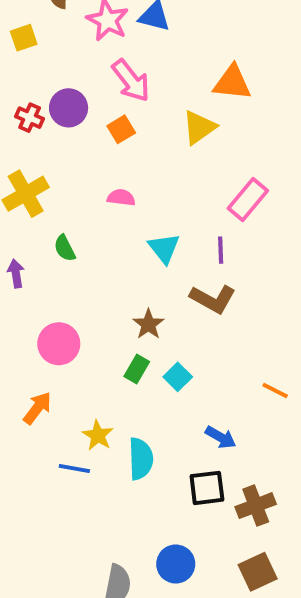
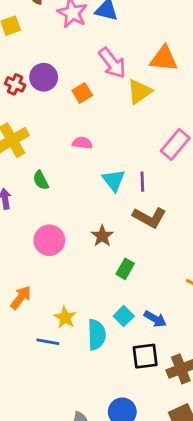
pink arrow: (131, 81) -> (112, 63), moved
purple line: (221, 250) -> (142, 182), moved
pink circle: (59, 344) -> (49, 240), moved
green rectangle: (137, 369) -> (125, 269), moved
cyan square: (178, 377) -> (124, 316), moved

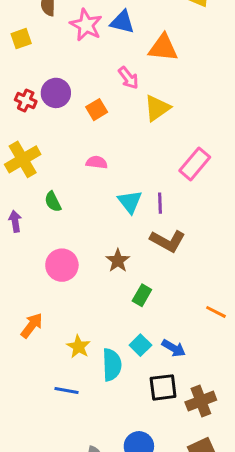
orange triangle: (164, 59) -> (163, 48), moved
pink arrow: (112, 63) -> (128, 78), size x0.7
blue line: (48, 342) -> (66, 390), moved

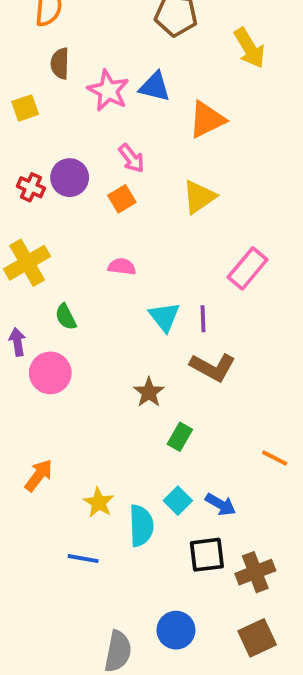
orange triangle: (163, 48) -> (207, 120), turned -32
pink arrow: (128, 78) -> (131, 158), moved
pink circle: (62, 265) -> (50, 373), moved

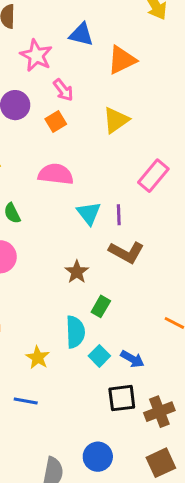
pink star: (108, 91) -> (36, 55), moved
pink semicircle: (122, 267) -> (56, 174), size x1.6
cyan semicircle: (141, 526) -> (75, 332), moved

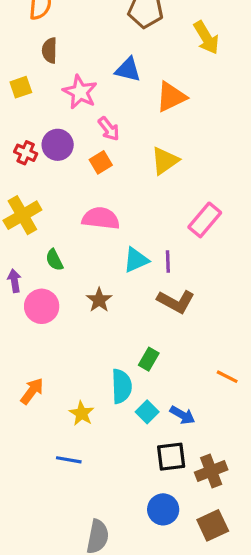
cyan triangle: (89, 213) -> (136, 260), turned 44
brown star: (77, 272) -> (99, 300), moved
blue circle: (98, 457) -> (163, 509), moved

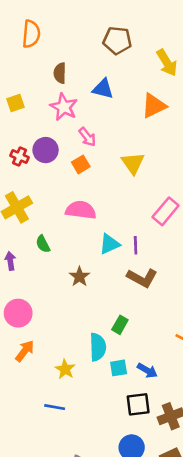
brown semicircle: (50, 50) -> (60, 73), moved
orange triangle: (171, 97) -> (154, 106), moved
yellow triangle: (165, 161) -> (133, 163), turned -30
pink circle: (42, 306) -> (18, 313), moved
cyan square: (147, 412) -> (119, 368), turned 36

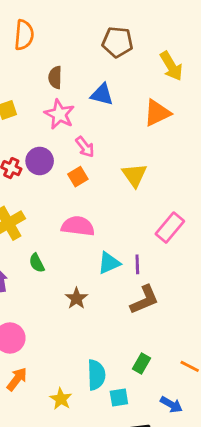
brown L-shape: (142, 278) -> (144, 300), turned -52
green rectangle: (120, 325) -> (142, 363), moved
blue arrow: (147, 371) -> (171, 405), moved

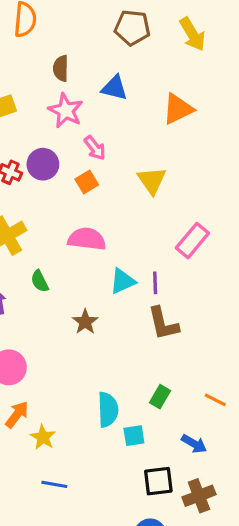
yellow arrow: (171, 66) -> (192, 34), moved
brown L-shape: (144, 300) -> (163, 323), turned 100
yellow star: (61, 399) -> (43, 437), moved

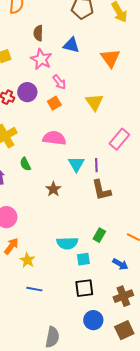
orange triangle: (178, 109) -> (110, 58), turned -40
cyan triangle: (123, 281) -> (76, 164), turned -36
cyan semicircle: (108, 410) -> (67, 243), turned 90
black square: (158, 481) -> (84, 288), moved

